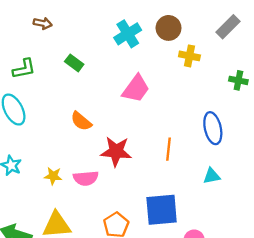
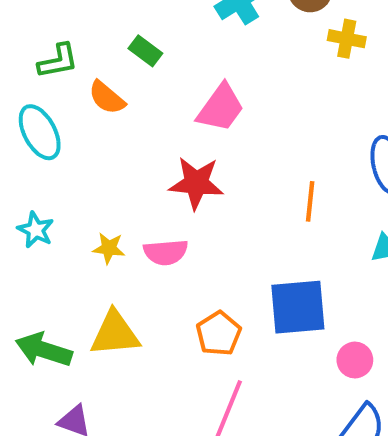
pink trapezoid: (136, 89) -> (221, 108), moved
orange semicircle: (81, 121) -> (107, 98), moved
red star: (116, 151) -> (196, 183), moved

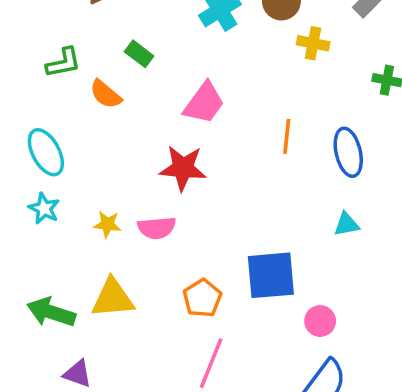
cyan ellipse: (40, 132) -> (46, 152), moved
orange line: (310, 201) -> (287, 136), moved

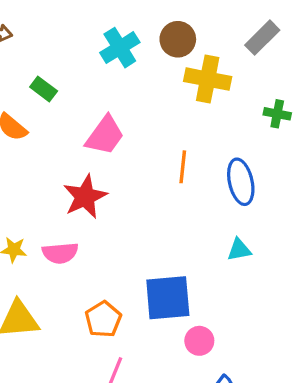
yellow cross: (313, 43) -> (208, 79), size x1.5
red star: (183, 168) -> (85, 197), turned -30
pink circle: (320, 321) -> (199, 341), moved

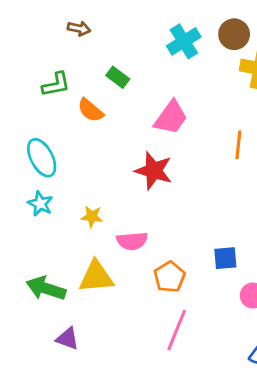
red star: (85, 197) -> (154, 171), turned -30
pink semicircle: (60, 253) -> (132, 241), moved
blue square: (168, 298) -> (225, 258), size x0.6

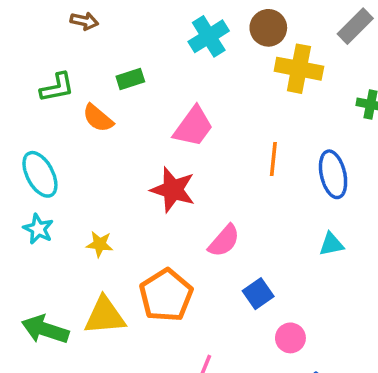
green rectangle: (118, 77) -> (130, 79), turned -55
pink semicircle: (132, 241) -> (224, 241), moved, turned -44
blue square: (225, 258) -> (258, 294), turned -30
orange pentagon: (169, 277) -> (166, 295), moved, size x1.4

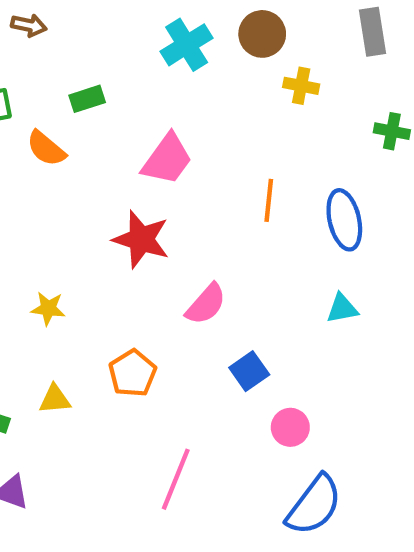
gray rectangle: (355, 26) -> (372, 32), turned -54
yellow cross: (299, 69) -> (301, 86), size x0.6
orange pentagon: (166, 295) -> (133, 373), size x0.7
yellow triangle: (105, 316) -> (55, 399), size x0.6

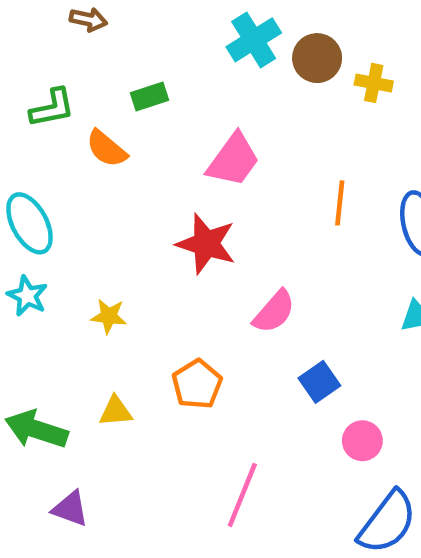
brown circle: (262, 34) -> (317, 58), moved

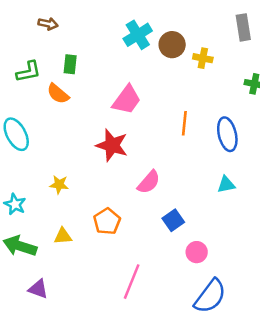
green rectangle: (150, 97) -> (70, 64), moved, turned -66
cyan star: (27, 296) -> (15, 204), moved

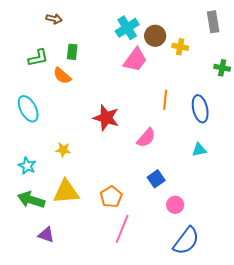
pink trapezoid: (127, 100) -> (135, 60), moved
pink semicircle: (149, 182) -> (146, 138), moved
orange pentagon: (107, 221) -> (111, 197), moved
yellow triangle: (63, 236) -> (66, 192), size x1.8

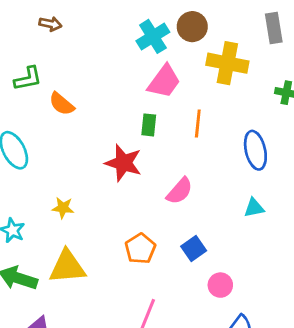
brown circle: (155, 36) -> (192, 27), moved
yellow cross: (180, 47) -> (227, 63), size x1.8
green rectangle: (72, 52) -> (149, 125), moved
orange line: (165, 100) -> (198, 124), moved
orange pentagon: (111, 197) -> (140, 249), moved

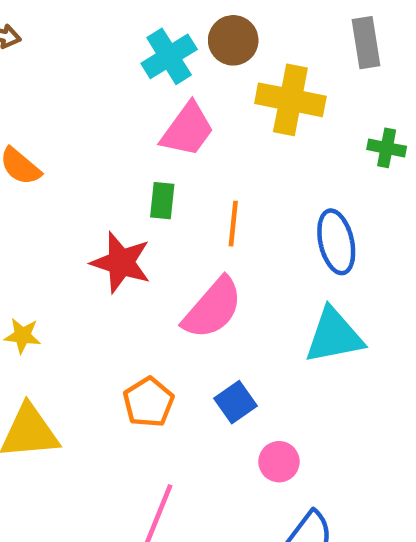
orange line: (198, 124) -> (233, 224), moved
pink semicircle: (180, 191) -> (213, 308), size x1.4
cyan triangle: (254, 208) -> (334, 336), size x1.8

